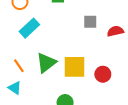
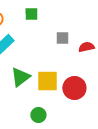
red circle: (103, 74) -> (74, 88), size x1.5

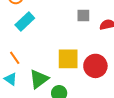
green triangle: (20, 77) -> (39, 79), moved

